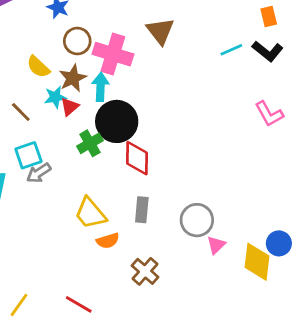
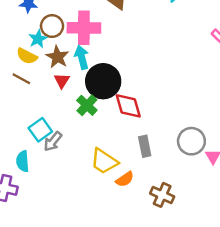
cyan star: (55, 97) -> (38, 39), moved
brown line: (21, 112) -> (21, 79), moved

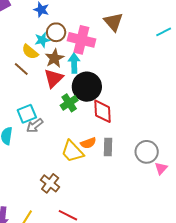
red triangle: (62, 81) -> (54, 78), size x1.5
orange semicircle: (125, 179) -> (88, 143), moved
brown cross: (162, 195) -> (50, 183), moved

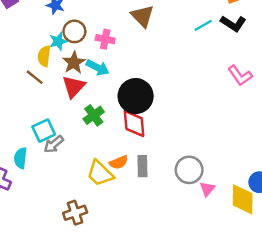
pink cross: (81, 40) -> (105, 39), size x0.6
yellow semicircle: (30, 52) -> (44, 56), turned 60
cyan arrow: (74, 63) -> (98, 68), turned 120
black circle: (87, 87) -> (136, 96), moved
brown cross: (50, 183) -> (75, 213), turned 36

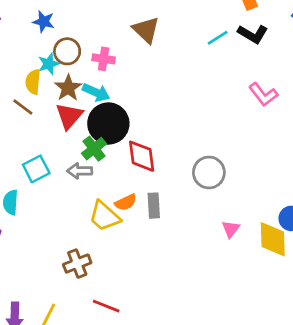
black circle: (136, 96) -> (108, 123), moved
gray arrow: (54, 144) -> (80, 171), moved, turned 42
gray circle: (189, 170) -> (209, 172), moved

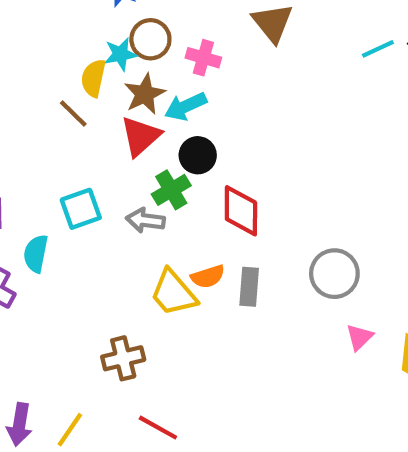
cyan arrow: (96, 92) -> (186, 106), turned 124
black circle: (108, 123) -> (198, 155), size x0.6
gray circle: (209, 172) -> (334, 274), moved

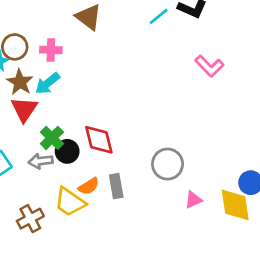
black circle: (198, 155) -> (67, 151), moved
pink triangle: (359, 337) -> (193, 200), turned 36
brown cross: (123, 358) -> (30, 219), moved

